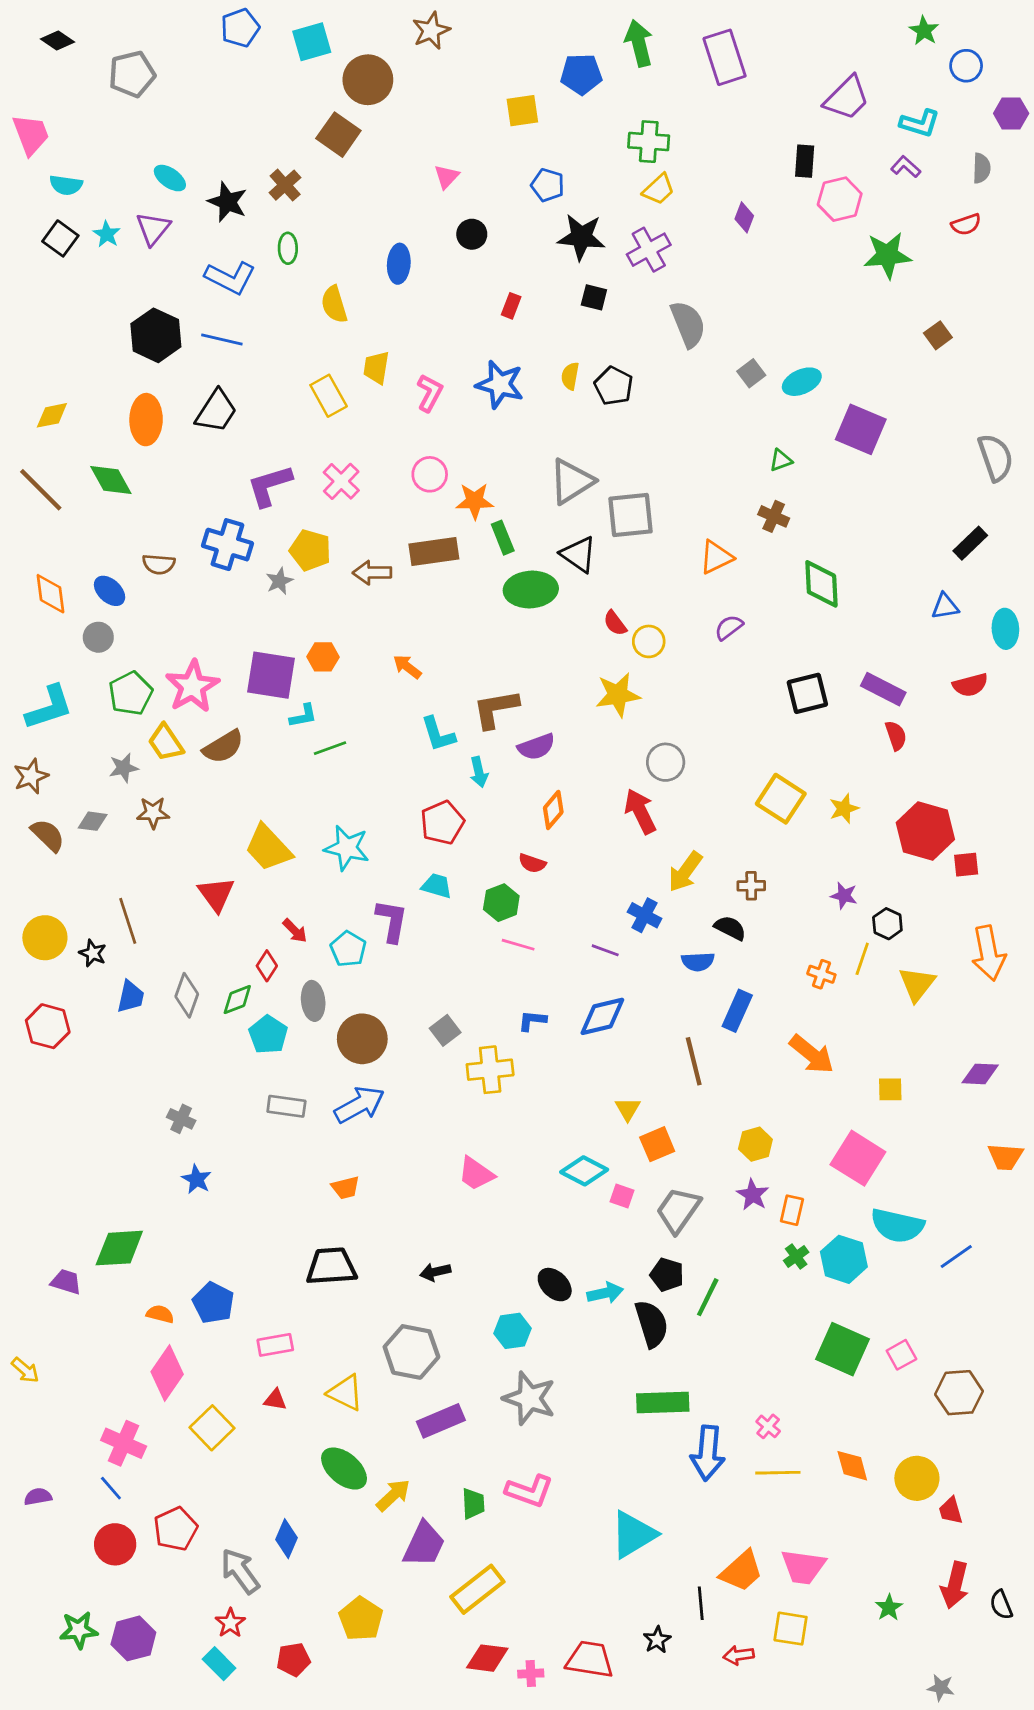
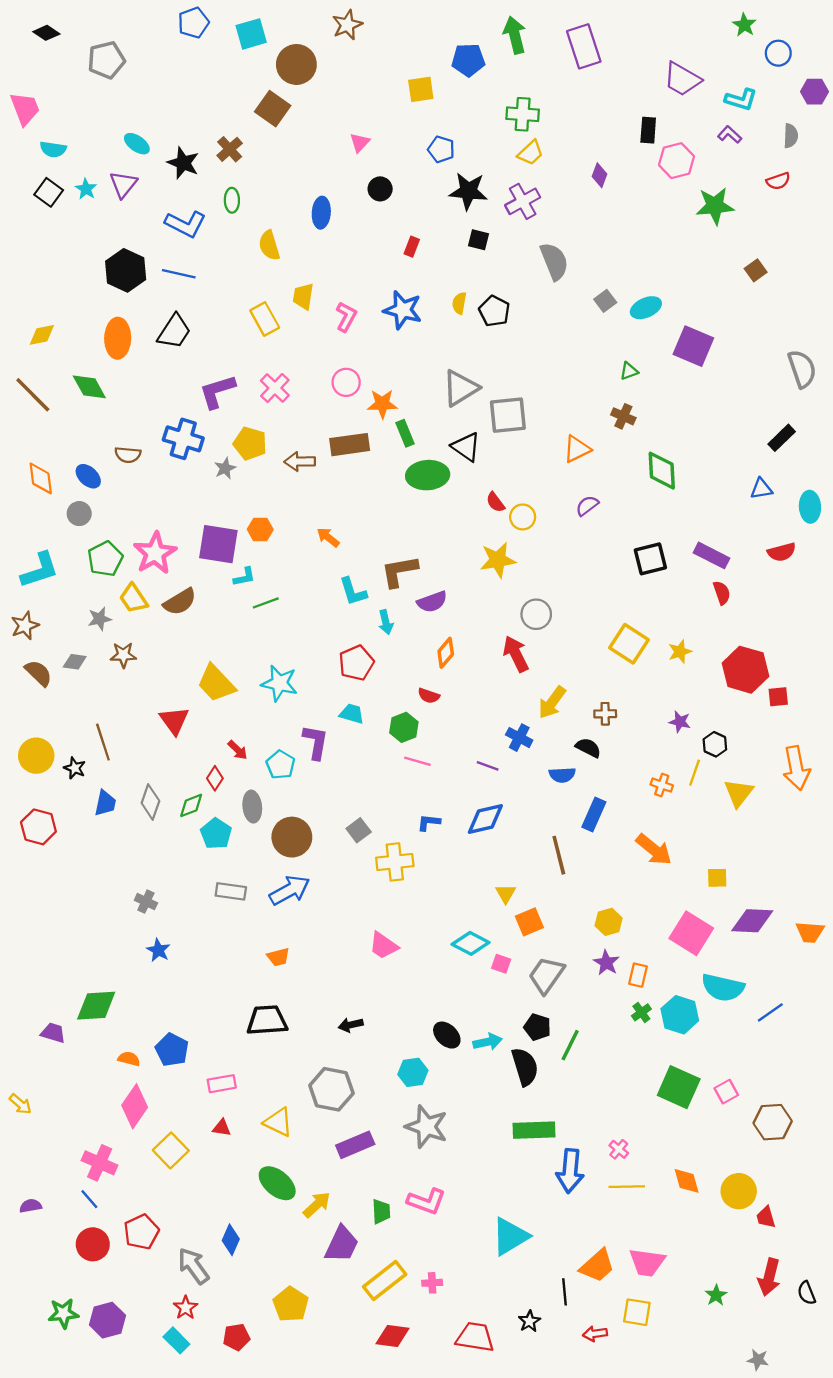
purple trapezoid: (847, 98) -> (682, 79), turned 75
purple diamond: (980, 1074) -> (752, 921), moved, size x1.4
pink cross: (531, 1674) -> (432, 1283), moved

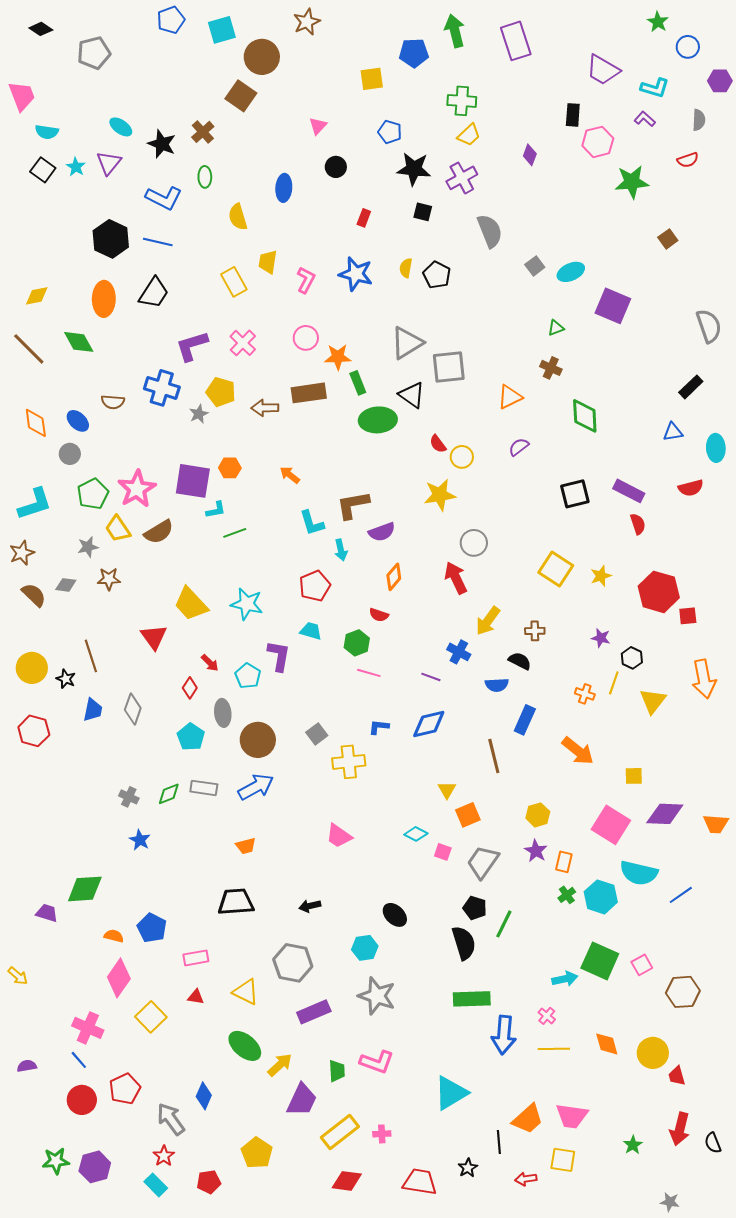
green diamond: (191, 805) -> (169, 794), moved
cyan diamond: (471, 943) -> (416, 834), size x0.7
cyan arrow: (488, 1042) -> (565, 979), moved

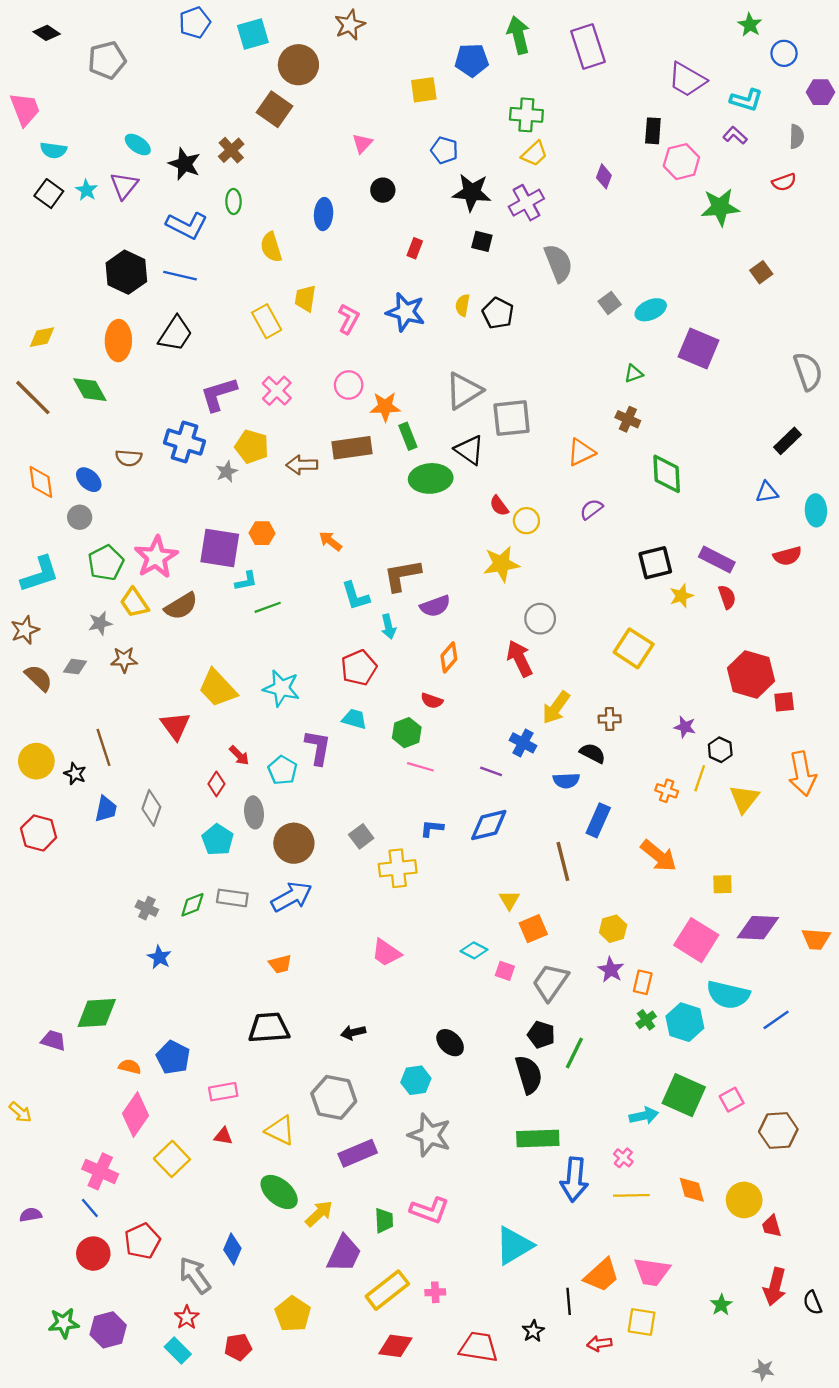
yellow star: (601, 576) -> (681, 596), moved

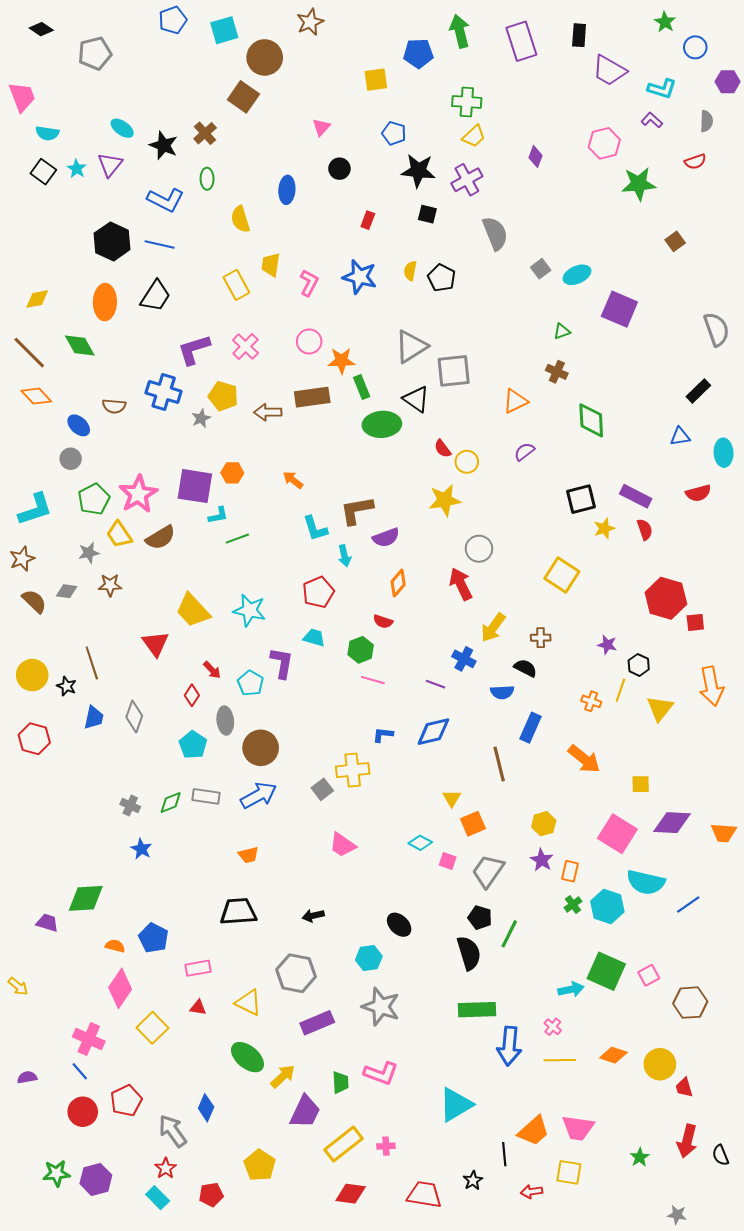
black rectangle: (653, 131) -> (579, 35), moved
orange diamond: (41, 482) -> (36, 396), moved, turned -36
gray square: (361, 836) -> (322, 789), moved
orange diamond: (692, 1190) -> (613, 1055), turned -56

